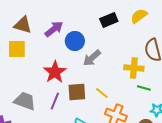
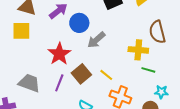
brown square: (77, 92) -> (81, 74), turned -36

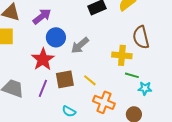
blue circle: (79, 23) -> (56, 37), moved
brown square: (81, 74) -> (65, 79), turned 30
cyan star: (161, 92) -> (145, 88), moved

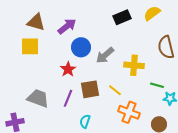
yellow cross: (122, 55) -> (134, 65), moved
red star: (43, 59) -> (68, 69), size x0.7
cyan semicircle: (69, 111) -> (85, 121), moved, turned 80

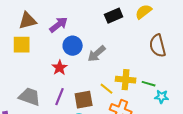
brown triangle: (36, 22) -> (28, 21), turned -30
yellow cross: (134, 65) -> (126, 80), moved
brown square: (90, 89) -> (84, 100), moved

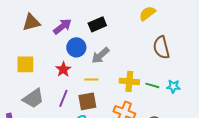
black rectangle: (114, 16) -> (97, 24), moved
yellow square: (22, 45) -> (25, 64), moved
yellow line: (107, 89) -> (91, 79), moved, turned -40
gray trapezoid: (30, 97) -> (33, 98), turned 125
cyan star: (162, 97) -> (173, 86), moved

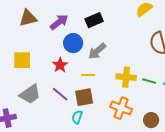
purple line: (63, 98) -> (60, 94), turned -72

